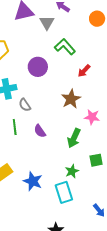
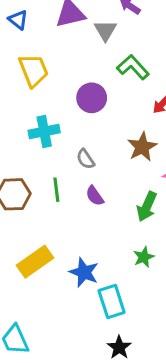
gray semicircle: (25, 105) -> (86, 159), moved
cyan rectangle: (64, 192) -> (112, 301), moved

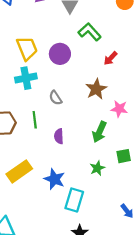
yellow trapezoid: (33, 70) -> (27, 48), moved
purple semicircle: (95, 196) -> (59, 136), moved, turned 32
cyan rectangle: (112, 301) -> (74, 200), turned 35

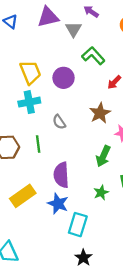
purple semicircle: (59, 136) -> (61, 175), moved, size x1.6

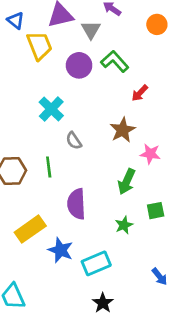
yellow trapezoid: (30, 72) -> (39, 46), moved
purple circle: (64, 78) -> (79, 65), moved
cyan cross: (29, 102) -> (51, 109), moved, turned -35
blue star: (58, 204) -> (61, 250), moved
cyan rectangle: (78, 225) -> (96, 263), turned 50

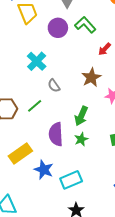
green line: (49, 167) -> (35, 106), turned 56
green arrow: (127, 182) -> (81, 116), moved
green star: (124, 225) -> (81, 139), moved

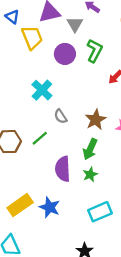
green L-shape: (85, 25) -> (95, 51), turned 70
brown star: (91, 77) -> (96, 120), moved
yellow rectangle: (20, 153) -> (20, 205), moved
cyan rectangle: (71, 180) -> (100, 212), moved

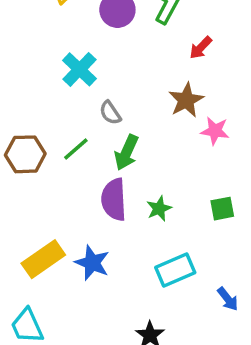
brown star: (96, 120) -> (186, 100), moved
green arrow: (90, 149) -> (126, 153), moved

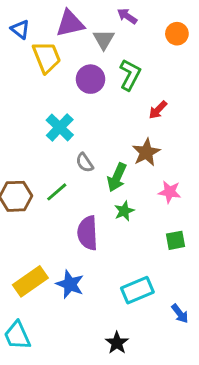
pink star: (215, 131) -> (170, 192), moved
green arrow: (126, 153) -> (117, 177), moved
green star: (159, 209) -> (124, 211), moved

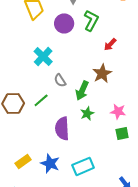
pink star: (170, 192) -> (118, 111), moved
yellow rectangle: (30, 281) -> (23, 161), size x0.7
cyan rectangle: (137, 290) -> (83, 166), moved

